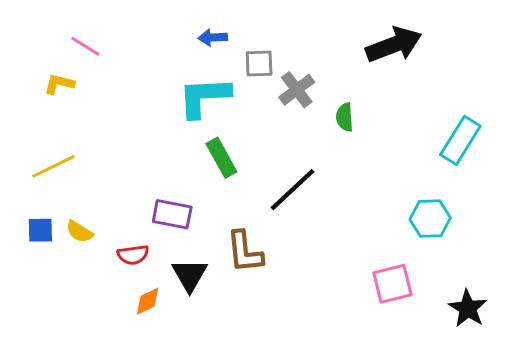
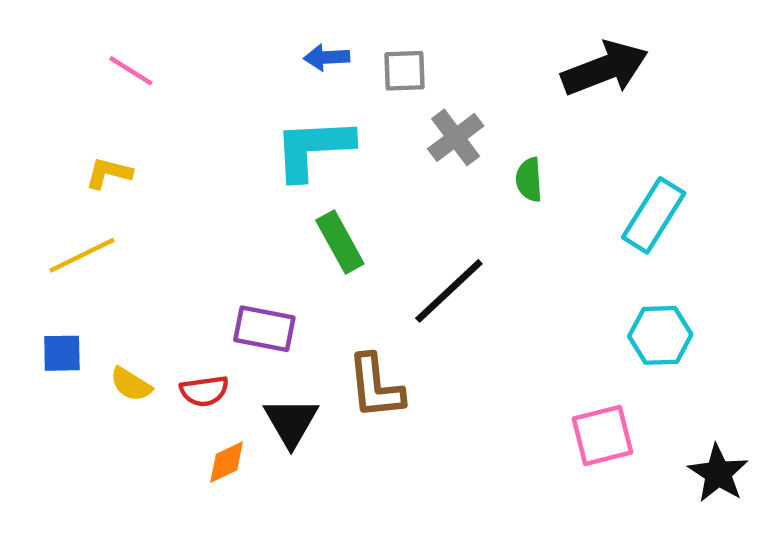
gray square: (259, 64) -> (404, 71), moved
yellow L-shape: (59, 84) -> (109, 173), moved
cyan rectangle: (460, 140) -> (654, 215), moved
yellow semicircle: (79, 232) -> (131, 384), moved

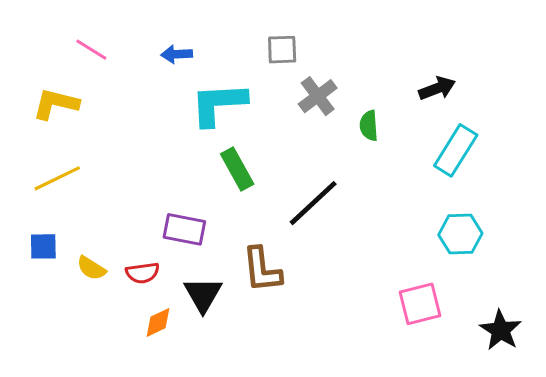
blue arrow: (327, 57) -> (177, 54), moved
black arrow: (605, 68) -> (437, 88), moved, size x0.6
yellow L-shape: (109, 173) -> (56, 104), moved, size x1.4

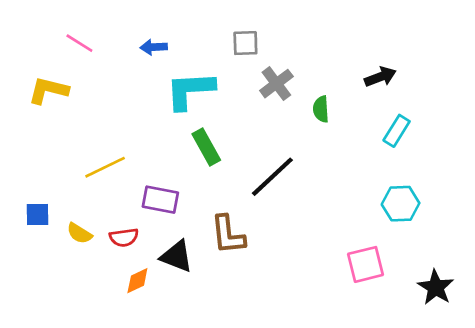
cyan rectangle: (456, 150) -> (397, 131), size x0.7
yellow line: (57, 178) -> (105, 167), moved
black triangle: (203, 295) -> (177, 256), turned -39

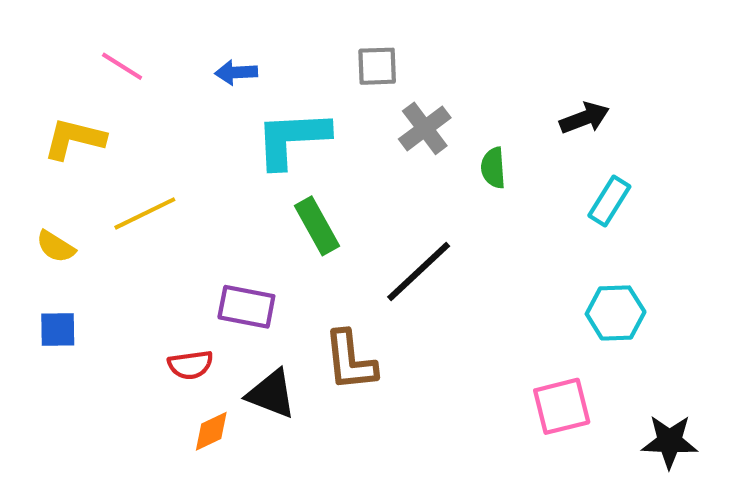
yellow line: (105, 167) -> (145, 213), moved
yellow semicircle: (79, 233) -> (56, 247), moved
black star: (436, 287) -> (670, 442), turned -30

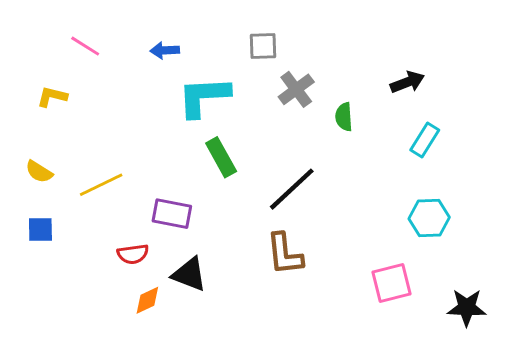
yellow L-shape: (74, 139) -> (52, 97), size x0.7
yellow line: (145, 213) -> (101, 185), moved
brown L-shape: (350, 361) -> (285, 254), moved

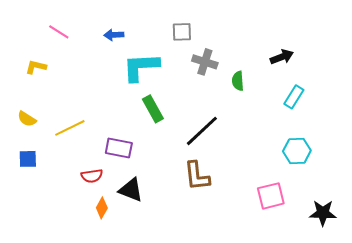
gray cross: (296, 89) -> (205, 62), turned -35
orange diamond: (147, 300) -> (102, 208), turned -35

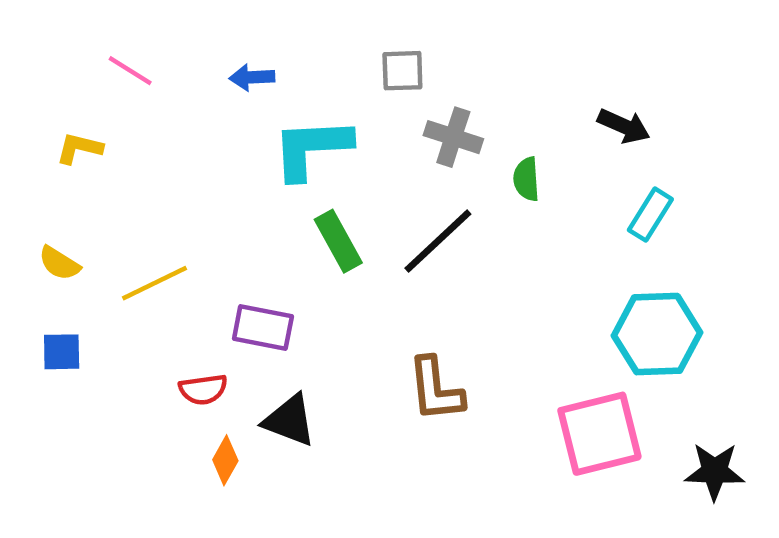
black arrow: (282, 57) -> (624, 126), turned 45
black line: (202, 131) -> (438, 241), moved
cyan hexagon: (297, 151) -> (657, 334), size x1.4
pink square: (271, 196) -> (599, 434), size x1.4

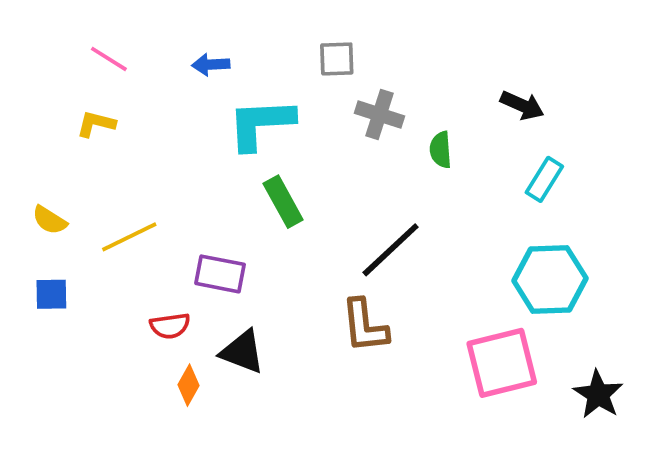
yellow L-shape: (79, 148) -> (96, 124), moved
black line: (438, 241) -> (391, 250), moved
black star: (715, 471) -> (598, 394), turned 30

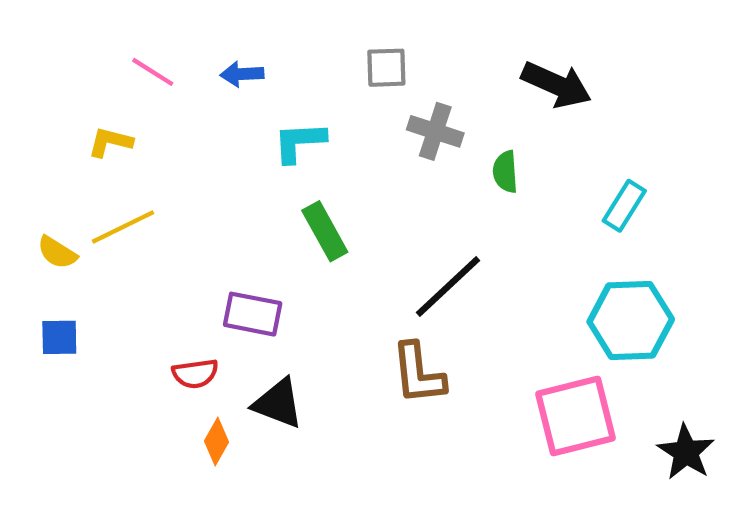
pink line: (109, 59) -> (153, 72), moved
black arrow: (522, 105) -> (556, 85), moved, size x1.4
cyan L-shape: (261, 124) -> (299, 142), size x0.7
yellow line: (129, 237) -> (123, 227), moved

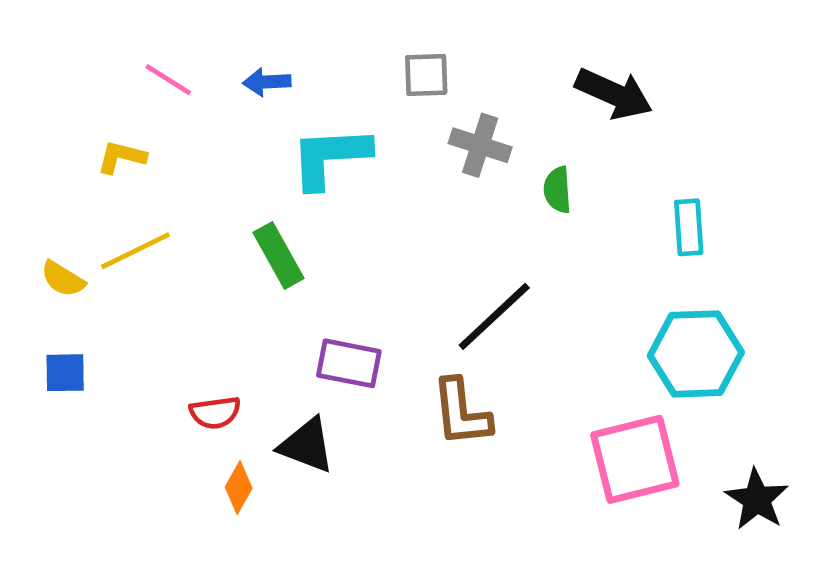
cyan L-shape: (299, 142) -> (330, 157), size x1.4
cyan rectangle: (624, 206) -> (689, 227), turned -36
green rectangle: (325, 231) -> (278, 255), moved
purple rectangle: (253, 314) -> (349, 363), moved

